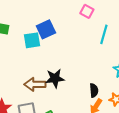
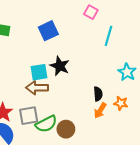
cyan square: (32, 40) -> (39, 72), moved
black star: (55, 78) -> (60, 66), moved, turned 30

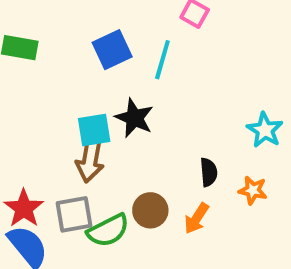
cyan line: (108, 36) -> (162, 60), moved
brown arrow: (37, 88) -> (90, 160), turned -80
orange arrow: (100, 110) -> (197, 218), moved
brown circle: (66, 129) -> (150, 210), moved

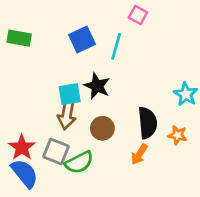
black semicircle: (209, 172) -> (147, 123), size x1.6
brown circle: (150, 210) -> (102, 128), moved
gray square: (74, 214) -> (56, 152), turned 32

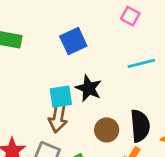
cyan line: (116, 46) -> (141, 63), moved, turned 60
brown circle: (102, 128) -> (107, 130), moved

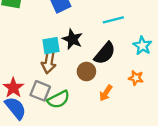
black semicircle: (140, 126) -> (105, 53), moved, turned 45

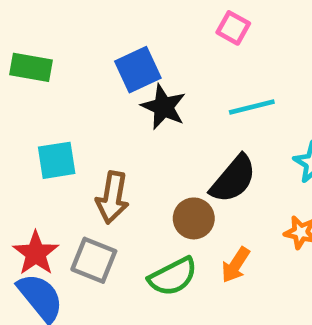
black star: (72, 39) -> (164, 107), moved
cyan square: (51, 46) -> (57, 160), moved
green semicircle: (58, 99) -> (173, 277), moved

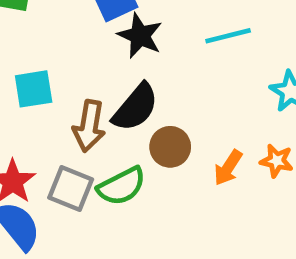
black semicircle: (233, 179) -> (135, 107), moved
orange arrow: (236, 265) -> (228, 168), moved
green semicircle: (173, 277) -> (122, 186), moved

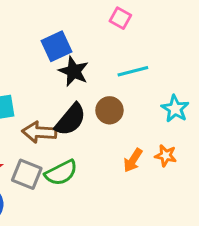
brown arrow: (89, 126) -> (39, 132), turned 84
brown circle: (170, 147) -> (109, 110), moved

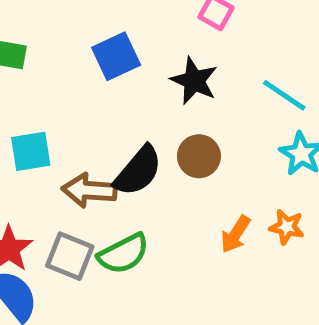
black star: (74, 71) -> (194, 81), moved
cyan line: (133, 71) -> (284, 95), moved, turned 48

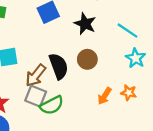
black semicircle: (138, 171) -> (59, 66), turned -60
brown arrow: (89, 190) -> (36, 75), turned -55
gray square: (70, 256) -> (36, 96), moved

